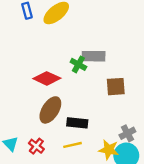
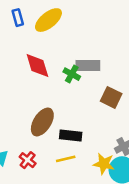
red diamond: (47, 78) -> (37, 65), moved, turned 48
brown square: (116, 87) -> (111, 97), turned 30

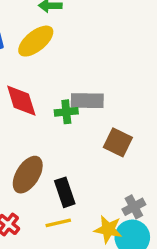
green cross: (72, 74) -> (66, 112), turned -35
black rectangle: (71, 136) -> (65, 192), turned 65

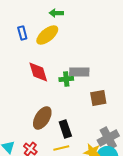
brown square: (118, 142) -> (98, 98), turned -36
gray cross: (134, 207) -> (108, 138), size x1.5

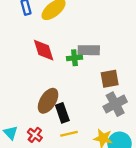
black rectangle: (65, 129) -> (62, 113), moved
gray cross: (108, 138) -> (115, 104), moved

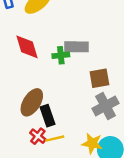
red cross: (35, 135) -> (38, 136), moved

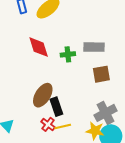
gray rectangle: (76, 47) -> (94, 47), moved
gray cross: (105, 106) -> (106, 113), moved

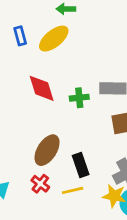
black rectangle: (56, 107) -> (81, 165), moved
red cross: (48, 124) -> (40, 184), moved

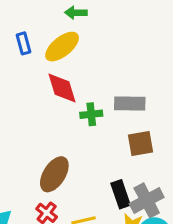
red diamond: (42, 88) -> (62, 88), moved
black rectangle: (81, 165) -> (121, 194), moved

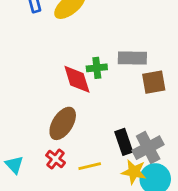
red diamond: (62, 88) -> (77, 79), moved
brown square: (141, 144) -> (154, 82), moved

